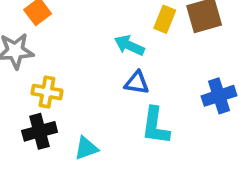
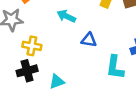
cyan arrow: (129, 45) -> (66, 16), moved
cyan L-shape: (155, 126) -> (115, 67), moved

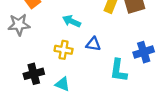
yellow cross: (32, 46) -> (64, 50), moved
cyan triangle: (57, 82) -> (62, 84), turned 42

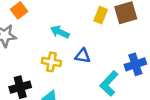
cyan L-shape: (118, 70) -> (109, 84), turned 35

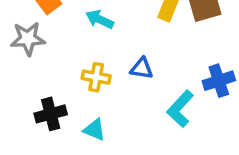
cyan arrow: (60, 32) -> (100, 19), moved

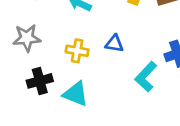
gray star: (28, 39) -> (27, 38), moved
cyan triangle: (94, 130) -> (76, 94), size x1.4

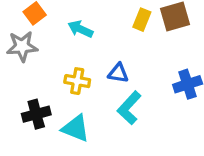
gray star: (27, 38) -> (22, 46), moved
cyan L-shape: (146, 77) -> (129, 108), moved

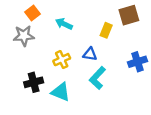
yellow rectangle: (142, 20) -> (106, 30), moved
yellow cross: (77, 81) -> (62, 60), turned -35

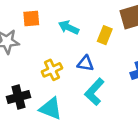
orange square: (32, 13) -> (31, 18), moved, turned 32
cyan arrow: (64, 24) -> (69, 27), moved

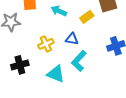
yellow rectangle: (105, 35) -> (87, 17), turned 32
cyan triangle: (51, 109) -> (56, 74), moved

